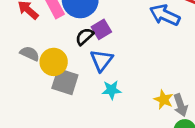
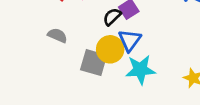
yellow circle: (54, 62) -> (110, 49), moved
cyan star: (111, 90) -> (140, 70), size x1.5

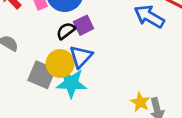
cyan star: (140, 70) -> (71, 83), moved

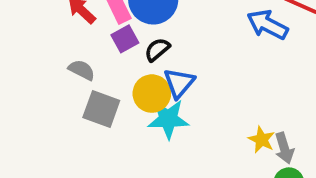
purple square: (84, 25) -> (125, 39), moved
gray square: (42, 75) -> (101, 109), moved

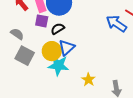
purple square: (125, 39) -> (42, 21), turned 32
yellow star: (262, 140) -> (88, 80), moved

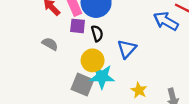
black semicircle: (58, 29) -> (97, 33), turned 112
blue triangle: (67, 47) -> (127, 49), moved
gray square: (25, 56) -> (82, 85), moved

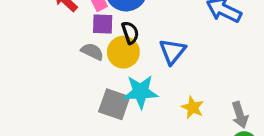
gray semicircle: (50, 44) -> (92, 52), moved
yellow circle: (93, 60) -> (123, 52), moved

